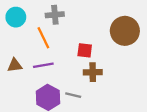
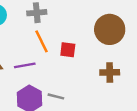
orange line: (43, 38) -> (41, 41), moved
brown cross: (93, 72) -> (110, 72), moved

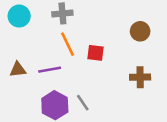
brown circle: (110, 29) -> (140, 31), size x0.6
gray line: (56, 96) -> (83, 103), turned 42

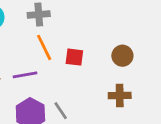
brown circle: (140, 31) -> (122, 56), moved
brown cross: (140, 77) -> (120, 95), moved

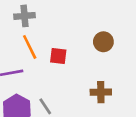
brown circle: (122, 56) -> (103, 42), moved

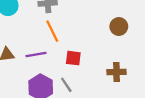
red square: (58, 56) -> (73, 58), moved

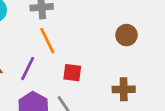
purple line: (36, 55) -> (28, 68), turned -54

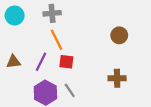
red square: (72, 73) -> (66, 62), moved

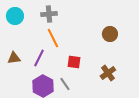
red square: (66, 62) -> (74, 62), moved
brown cross: (117, 78) -> (108, 73), turned -35

